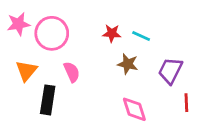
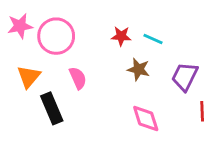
black rectangle: (48, 100) -> (52, 108), turned -32

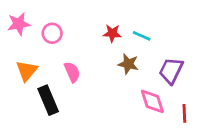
pink circle: (56, 36) -> (52, 33), size x0.6
red line: (202, 111) -> (184, 113), moved
pink diamond: (146, 118) -> (152, 101), moved

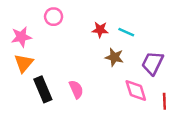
pink star: (19, 24) -> (21, 37), moved
pink circle: (52, 33) -> (54, 17), moved
pink semicircle: (72, 72) -> (76, 89), moved

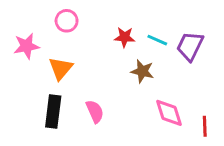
orange triangle: (24, 63) -> (61, 68), moved
purple trapezoid: (152, 63) -> (190, 46), moved
black rectangle: (43, 89) -> (53, 111), turned 30

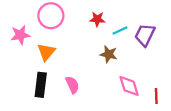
pink circle: (67, 21) -> (51, 16), size x1.5
red star: (125, 37) -> (97, 19), moved
cyan line: (157, 40) -> (120, 30), turned -49

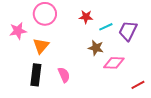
pink diamond: (129, 86) -> (114, 63), moved, turned -70
red line: (156, 96) -> (138, 85), turned 64

